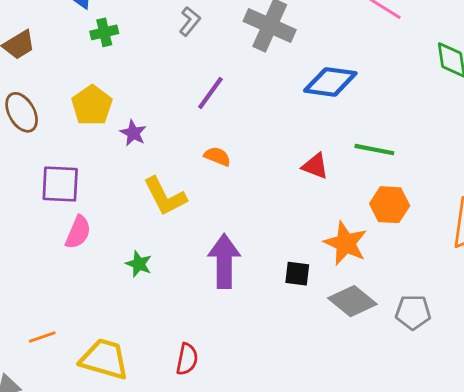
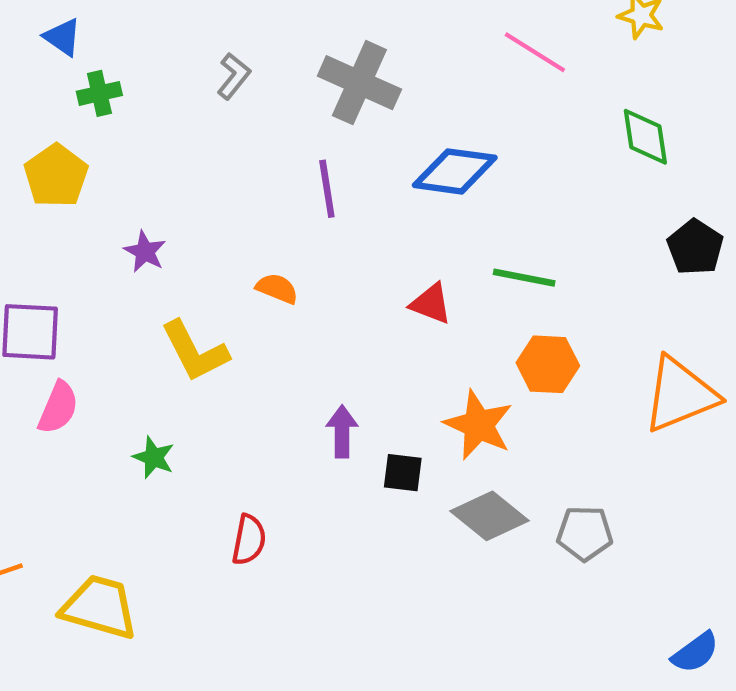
purple line: (210, 93) -> (327, 189), moved, turned -45
yellow pentagon: (92, 105) -> (56, 176), moved
purple arrow: (224, 261) -> (342, 431), moved, size x0.6
red semicircle: (187, 359) -> (249, 540), moved

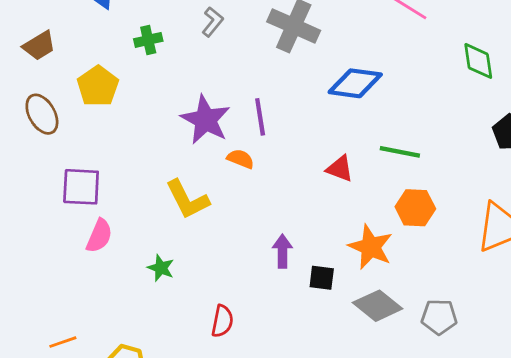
green cross: (99, 93) -> (148, 40), moved
purple line: (327, 189) -> (260, 117), moved
purple star: (145, 252) -> (206, 120), moved, size x1.8

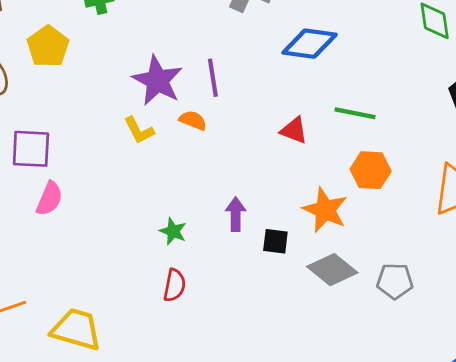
yellow L-shape: (187, 199) -> (139, 130), moved, size x0.7
green star: (161, 268) -> (173, 231), moved

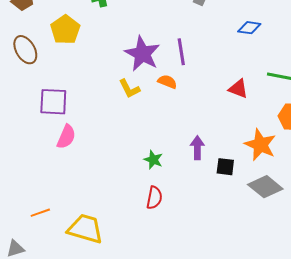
blue diamond: (310, 44) -> (249, 28), size x0.6

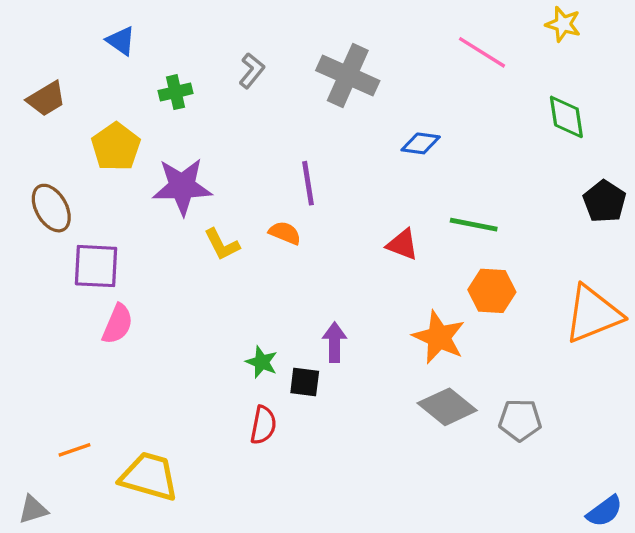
brown ellipse: (25, 50) -> (51, 208), moved
purple star: (142, 54) -> (182, 187), moved, turned -30
black square: (225, 167) -> (305, 382), moved

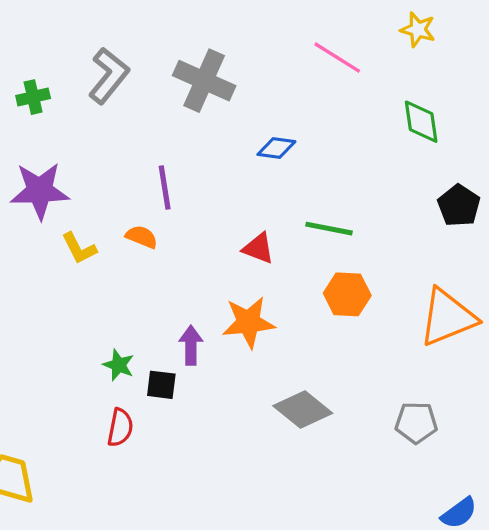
gray L-shape: (252, 71) -> (109, 76), size x1.6
orange star: (439, 337) -> (248, 322), moved, turned -30
gray pentagon: (520, 420) -> (416, 423), moved

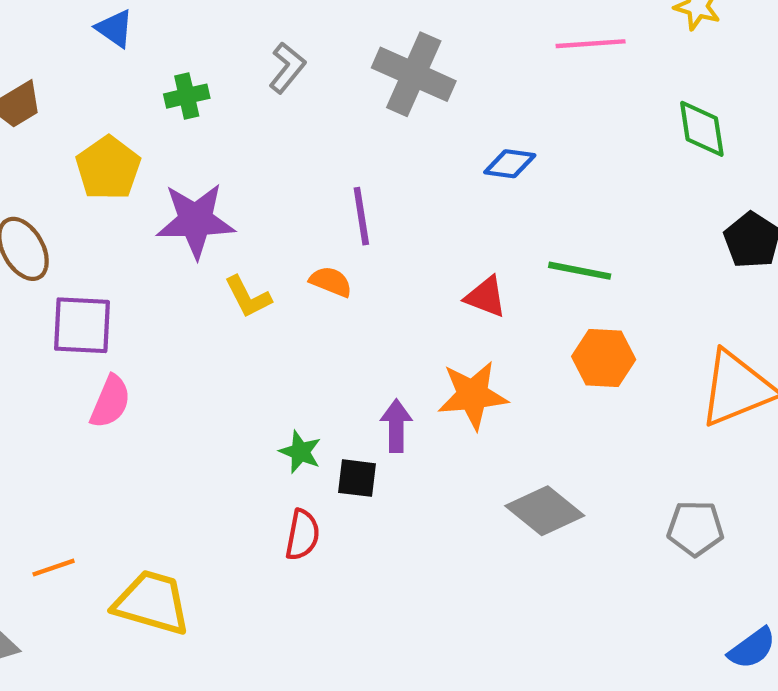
pink line: (337, 58) -> (591, 44), turned -36
gray L-shape: (109, 76) -> (287, 68), size x0.7

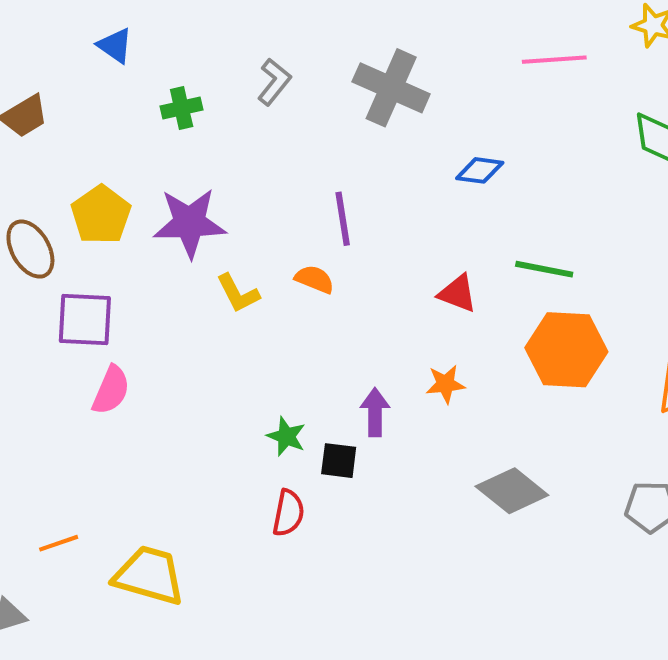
yellow pentagon: (108, 168) -> (101, 215), moved
orange hexagon: (604, 358) -> (566, 350), size x1.4
orange star: (473, 395) -> (445, 384), size x0.6

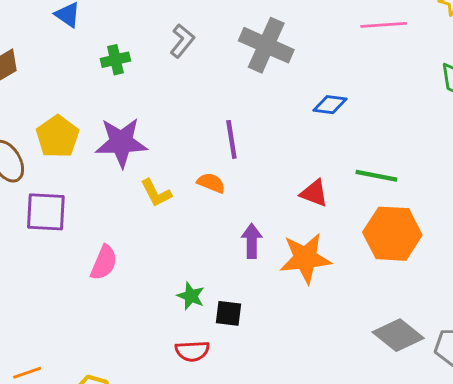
orange star: (445, 384) -> (305, 258), size x1.8
pink semicircle: (111, 390) -> (104, 263), moved
purple arrow: (375, 412) -> (252, 241), moved
gray diamond: (512, 491) -> (398, 335), moved
red semicircle: (288, 513) -> (192, 351), turned 76

